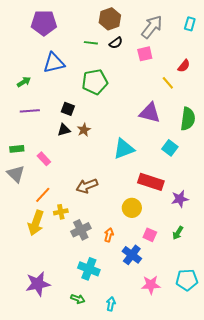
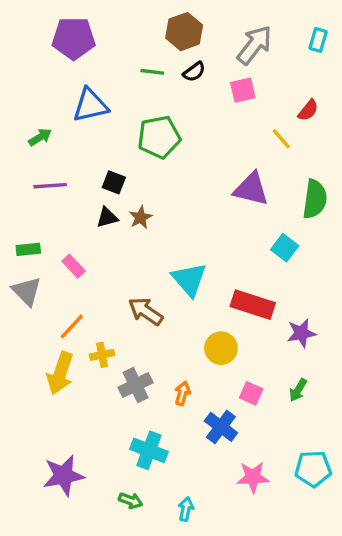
cyan triangle: (124, 149) -> (189, 279), moved, turned -50
brown arrow: (87, 186) -> (146, 311), turned 55

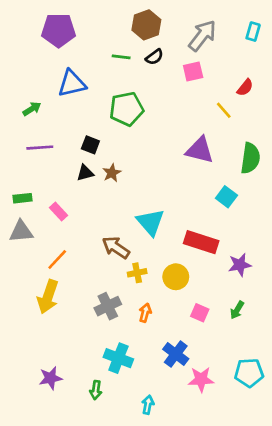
gray triangle: (27, 291) -> (21, 231), turned -50
yellow cross: (102, 355) -> (137, 273), moved
blue cross: (221, 427) -> (176, 354), moved
purple star: (64, 475) -> (51, 378), size x0.7
green arrow: (131, 501) -> (96, 390), moved, turned 78

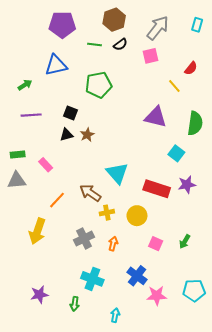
purple pentagon: (59, 30) -> (62, 25), moved
orange line: (57, 259) -> (57, 200), moved
purple star: (240, 265) -> (187, 185), moved

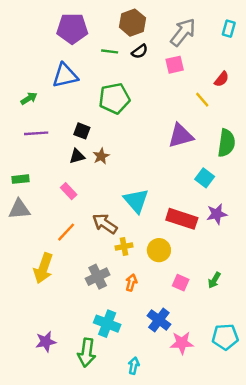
purple triangle: (156, 117) -> (181, 136), turned -30
pink rectangle: (46, 165) -> (69, 191), moved
green arrow: (75, 304) -> (87, 352), size x1.6

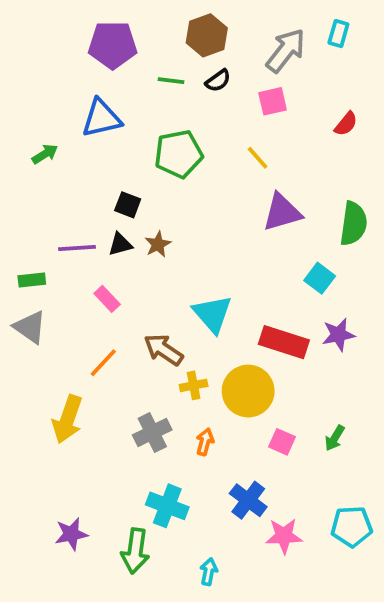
cyan rectangle: (229, 29) -> (338, 34), moved
yellow line: (202, 100) -> (258, 158), moved
purple line: (36, 133) -> (77, 248), moved
gray triangle: (19, 209) -> (30, 327), turned 40
yellow circle: (159, 250) -> (248, 391), size x1.4

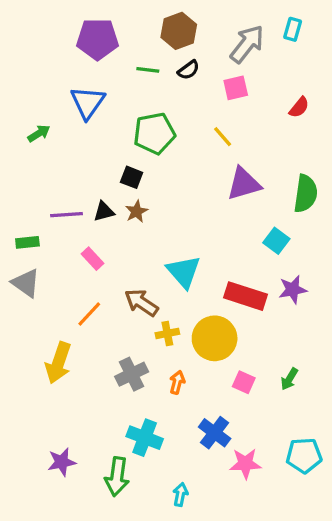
blue triangle: (101, 118) -> (88, 102), turned -42
black square: (128, 205) -> (132, 177), moved

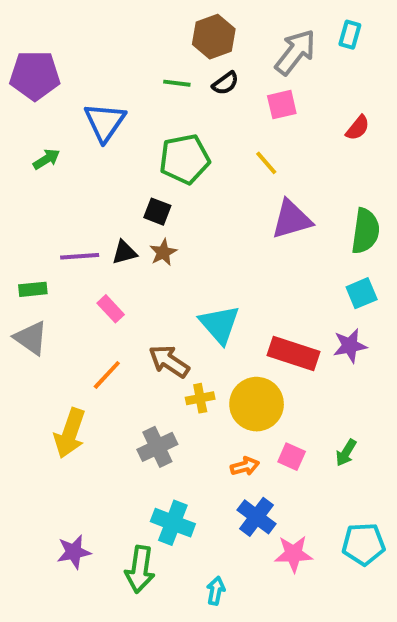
purple pentagon: (97, 39) -> (35, 75), moved
cyan square: (276, 241) -> (362, 293), moved, turned 30
orange arrow: (177, 382) -> (245, 466), moved, turned 60

